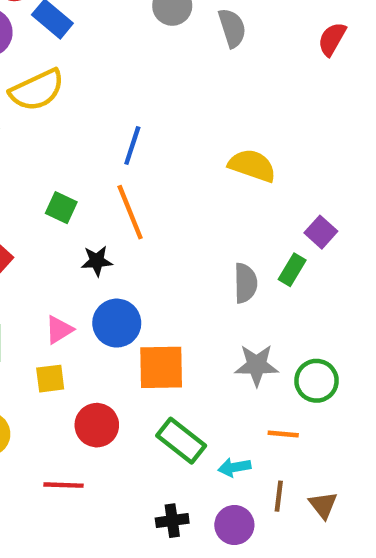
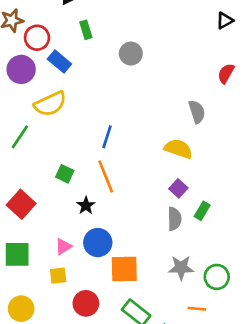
gray semicircle: (232, 28) -> (197, 112), moved
purple square: (321, 232) -> (178, 188), moved
black star: (97, 261) -> (86, 206), turned -30

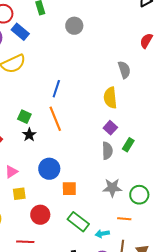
yellow semicircle: (178, 149) -> (110, 98), turned -115
black star: (86, 206) -> (29, 135), moved
pink triangle: (63, 247) -> (11, 172), moved
orange square: (124, 269) -> (69, 189), size x0.7

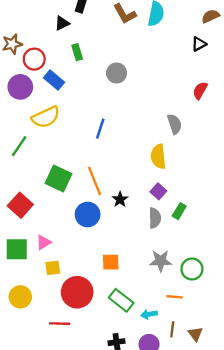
blue line: (56, 89) -> (100, 129), moved
green square: (24, 117) -> (59, 179), size x1.6
black star: (29, 135) -> (120, 199), moved
blue circle: (49, 169) -> (88, 215), moved
red circle: (40, 215) -> (77, 292), size x1.4

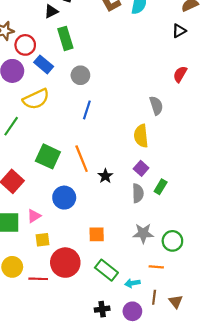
green rectangle: (77, 52) -> (65, 38), size x1.5
gray circle: (117, 73) -> (80, 75), moved
blue circle: (88, 215) -> (64, 198), moved
red line: (60, 324) -> (38, 279), moved

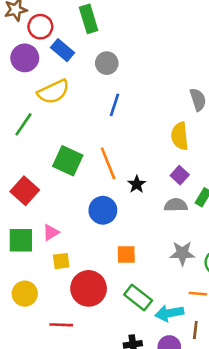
gray semicircle: (138, 193) -> (176, 205), turned -90
blue circle: (64, 198) -> (103, 210), moved
red line: (38, 279) -> (61, 325), moved
cyan arrow: (132, 283) -> (169, 313), size x1.5

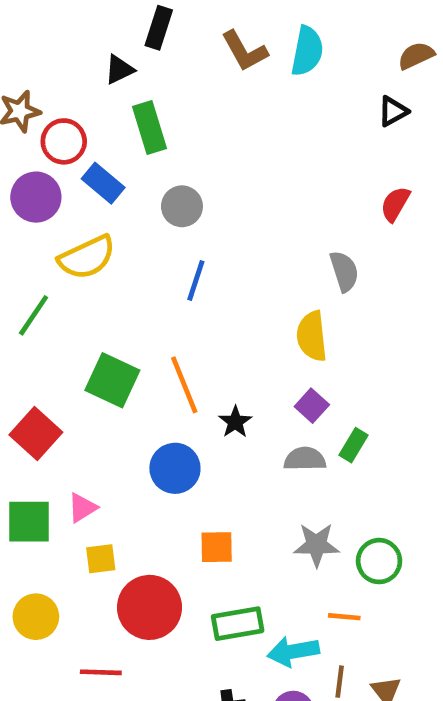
green rectangle: (138, 298) -> (238, 624), turned -48

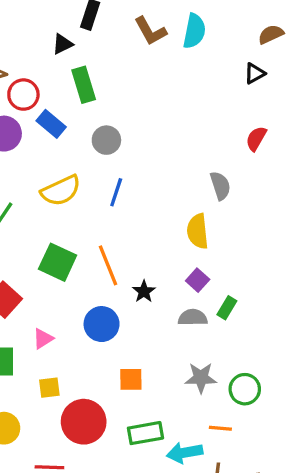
yellow semicircle: (87, 257) -> (61, 191), moved
pink triangle: (82, 508) -> (43, 339), moved

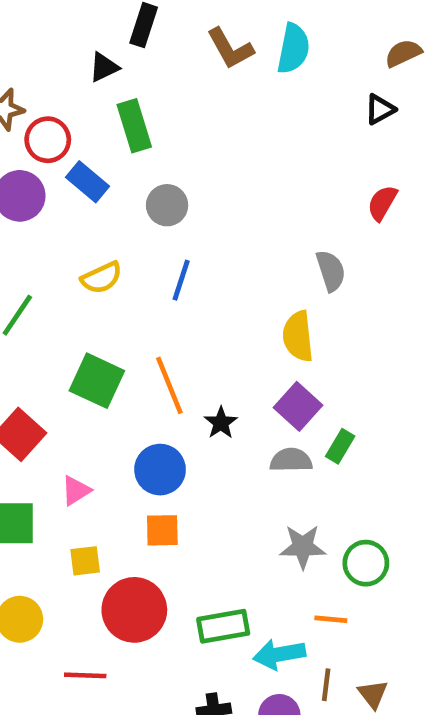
yellow semicircle: (61, 191) -> (102, 278), size x0.7
purple square: (198, 280) -> (298, 406), size x1.4
orange square: (131, 379) -> (162, 530), moved

